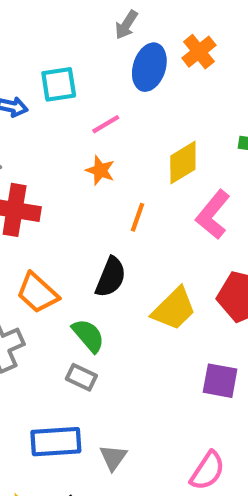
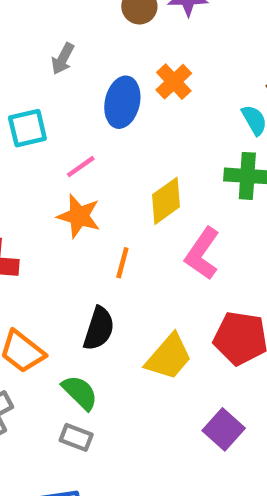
gray arrow: (126, 25) -> (63, 59), moved
orange star: (100, 170) -> (79, 216), size x1.4
purple square: (220, 381) -> (224, 429), turned 36

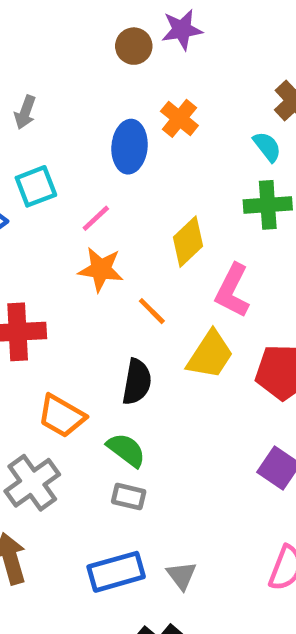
gray arrow: (63, 59) -> (25, 112), moved
orange line: (122, 263) -> (152, 311), turned -52
yellow trapezoid: (169, 357) -> (210, 355), moved

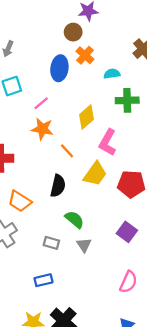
brown circle: (134, 46) -> (73, 32), moved
cyan semicircle: (267, 147) -> (112, 74), moved, turned -63
green semicircle: (126, 450) -> (74, 219), moved
blue rectangle: (116, 572) -> (43, 280), size x0.7
gray triangle: (182, 575) -> (84, 245), moved

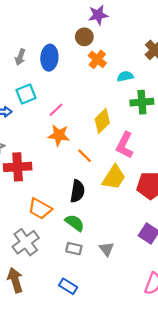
blue ellipse: (59, 68) -> (49, 58), moved
green semicircle: (74, 219) -> (75, 223), moved
blue rectangle: (43, 280) -> (68, 286), turned 48

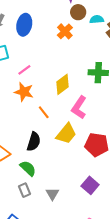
brown circle: (84, 37) -> (78, 12), moved
cyan semicircle: (125, 76) -> (97, 19), moved
gray rectangle: (74, 249) -> (25, 190), turned 48

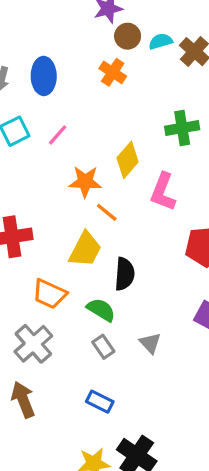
pink line: (24, 70) -> (58, 135), moved
orange star: (24, 92) -> (85, 182), moved
yellow trapezoid: (66, 134) -> (85, 249), moved
black semicircle: (34, 142) -> (125, 274), moved

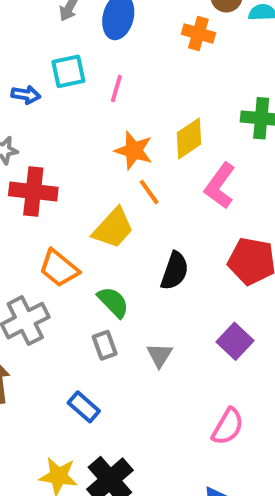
orange cross: (113, 72) -> (198, 33), turned -32
pink line: (58, 135) -> (116, 89), turned -40
black semicircle: (125, 274) -> (175, 271), moved

